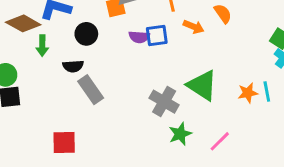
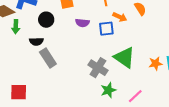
blue square: (157, 35) -> (106, 29), moved
red square: (64, 142) -> (19, 92), moved

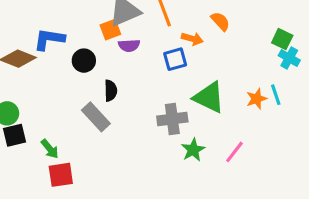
purple semicircle: (82, 23) -> (129, 45), moved
green arrow: (16, 27) -> (50, 149), moved, turned -32
black semicircle: (36, 41) -> (111, 91), moved, turned -80
gray cross: (98, 68) -> (172, 119), turned -30

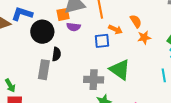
black circle: (84, 61) -> (42, 32), size x1.5
orange star: (256, 99) -> (144, 38), moved
gray rectangle: (96, 117) -> (44, 70), turned 42

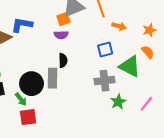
orange semicircle: (136, 21) -> (148, 52), moved
purple semicircle: (74, 27) -> (61, 35), moved
black circle: (42, 32) -> (32, 84), moved
blue square: (102, 41) -> (105, 50), moved

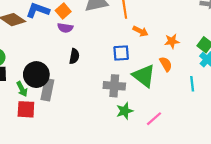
orange square: (64, 19) -> (63, 11), moved, turned -32
purple semicircle: (61, 35) -> (65, 28), moved
gray rectangle: (53, 78) -> (47, 90), moved

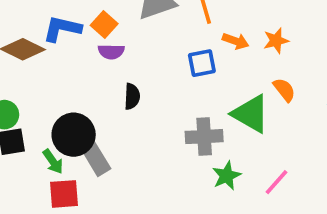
orange star: (172, 41) -> (276, 41), moved
blue square: (121, 53) -> (202, 63), moved
gray rectangle: (47, 90) -> (95, 157), turned -35

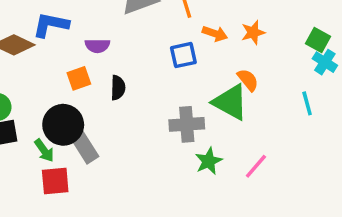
orange square: (104, 24) -> (79, 78), moved, turned 30
orange semicircle: (284, 90) -> (248, 80), moved

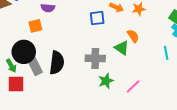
black semicircle: (118, 88) -> (57, 63), moved, size x1.6
green triangle: (230, 102) -> (122, 48), size x0.7

